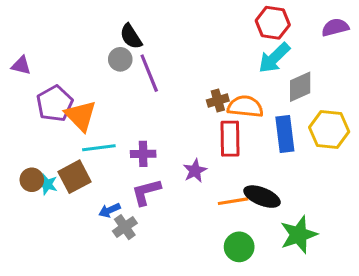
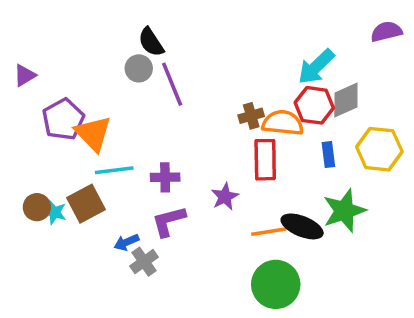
red hexagon: (273, 23) -> (314, 105), moved
purple triangle: (21, 65) -> (25, 75), turned -45
blue rectangle: (285, 134) -> (328, 154), size x0.6
green star: (299, 235) -> (344, 211), moved
green circle: (239, 247) -> (276, 284), size x1.4

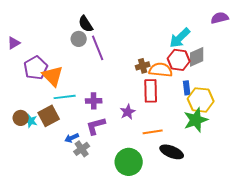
yellow hexagon: (379, 149) -> (201, 100), moved
black ellipse: (302, 226) -> (172, 152), moved
green circle: (276, 284) -> (129, 162), moved

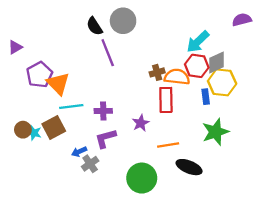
gray circle: (79, 39) -> (123, 21), moved, size x1.5
yellow hexagon: (201, 100) -> (222, 82), moved

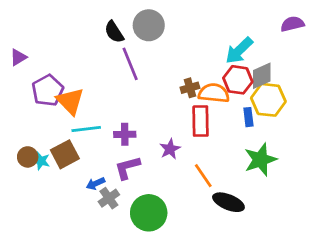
orange line: (168, 145) -> (203, 176), turned 65
green circle: (142, 178) -> (149, 213), moved

